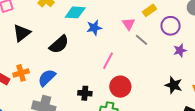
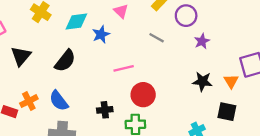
pink triangle: (129, 24) -> (121, 11), moved
pink line: (108, 61) -> (124, 68), turned 60
blue semicircle: (47, 78) -> (59, 101), turned -72

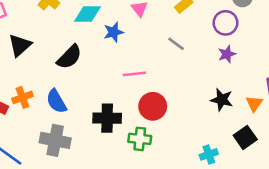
purple circle: (186, 16) -> (226, 23), moved
black cross: (105, 110) -> (107, 118), size x1.5
black square: (227, 112) -> (245, 137), turned 36

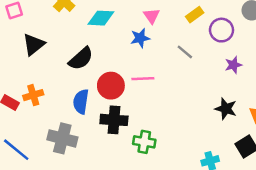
purple circle: (226, 23) -> (221, 30), moved
blue star: (114, 32) -> (140, 38), moved
blue semicircle: (56, 101) -> (81, 102), moved, turned 35
red circle: (153, 106) -> (111, 86), moved

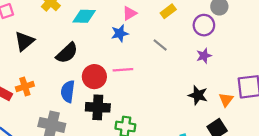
pink triangle: (152, 16) -> (130, 13), turned 35
purple circle: (221, 30) -> (204, 25), moved

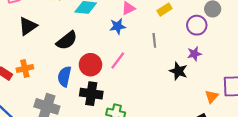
gray line: (160, 45) -> (154, 40), turned 40
pink line: (123, 70) -> (118, 61), turned -54
black star: (198, 95) -> (178, 71), moved

